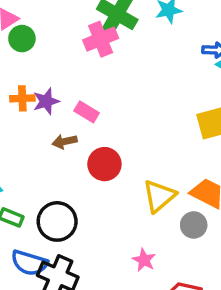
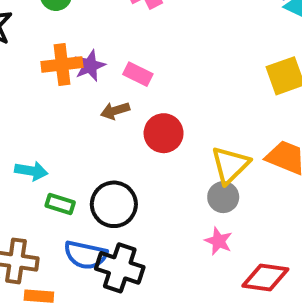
orange cross: (22, 98) -> (62, 65), size x1.4
gray circle: (194, 225) -> (223, 197), moved

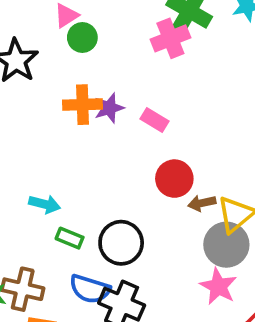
brown arrow: (115, 111) -> (202, 203), moved
gray circle: (223, 197) -> (226, 245), size x1.5
pink star: (219, 241) -> (218, 286), size x1.4

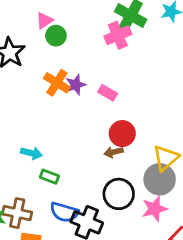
orange cross: (83, 105) -> (57, 83), turned 35
brown arrow: (202, 203) -> (114, 152), moved
black circle: (121, 243) -> (119, 194), moved
pink star: (218, 286) -> (154, 209), turned 30

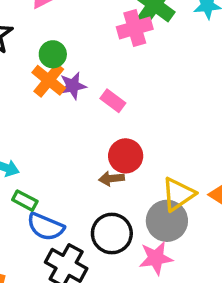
green circle: (56, 36) -> (53, 54), moved
blue semicircle: (64, 212) -> (46, 227), moved

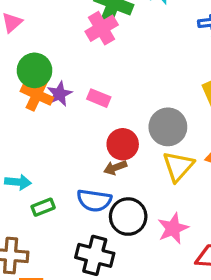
green circle: (53, 54) -> (35, 70), size x1.4
green rectangle: (25, 201) -> (43, 207), turned -35
gray circle: (167, 221) -> (168, 127), moved
blue semicircle: (46, 227) -> (94, 200), moved

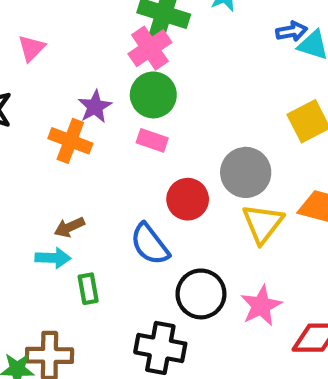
green circle: (35, 70) -> (153, 95), moved
purple star: (59, 94) -> (95, 107), moved
brown arrow: (115, 168) -> (69, 227), moved
blue semicircle: (94, 200) -> (150, 244), moved, turned 48
green rectangle: (43, 207) -> (88, 289), turned -75

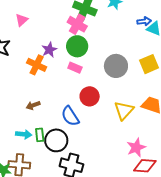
pink cross: (150, 48) -> (77, 24), turned -30
gray circle: (246, 172) -> (116, 66), moved
cyan arrow: (53, 258) -> (24, 134), moved
black circle: (201, 294) -> (56, 140), moved
pink star: (261, 306) -> (136, 148), moved

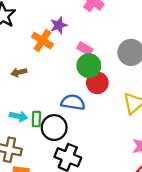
green circle: (77, 46) -> (89, 66), moved
brown arrow: (33, 105) -> (19, 72), moved
blue semicircle: (70, 116) -> (73, 102), turned 125

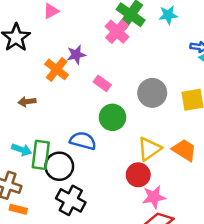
green circle: (89, 66) -> (112, 117), moved
red circle: (97, 83) -> (138, 175), moved
green rectangle: (36, 119) -> (41, 155), size x1.6

